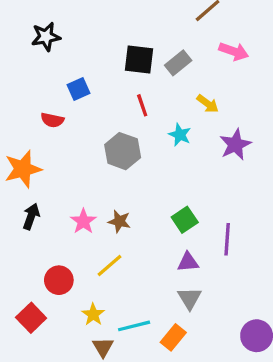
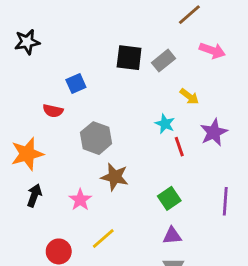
black star: (46, 37) -> (27, 42), moved
red line: (142, 105) -> (179, 147), moved
gray hexagon: (123, 151) -> (96, 138), moved
brown star: (119, 221) -> (115, 177), moved, size x1.4
purple line: (227, 239) -> (225, 201), moved

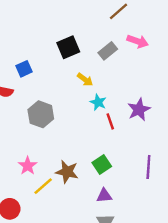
black square: (129, 58) -> (68, 47), turned -30
gray rectangle: (163, 61) -> (108, 51), moved
yellow arrow: (189, 96) -> (85, 80), moved
brown star: (115, 177) -> (67, 172), moved
yellow line: (103, 239) -> (43, 186), moved

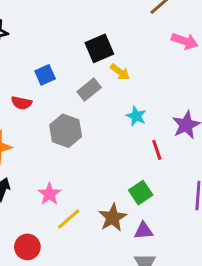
gray rectangle: (108, 51) -> (89, 90), moved
yellow arrow: (85, 80) -> (120, 72), moved
red line: (110, 121) -> (157, 150), moved
brown star: (67, 172) -> (113, 218), moved, turned 30

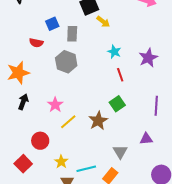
gray rectangle: (89, 90) -> (72, 34), moved, turned -49
red line: (157, 150) -> (120, 75), moved
purple triangle: (144, 231) -> (146, 139), moved

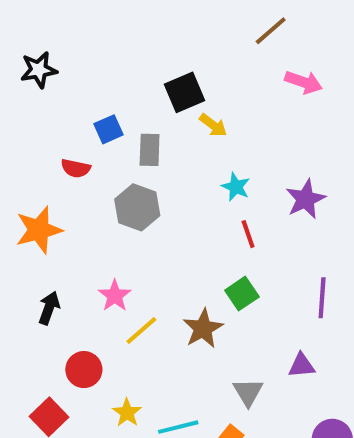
black arrow: (23, 102) -> (49, 308), moved

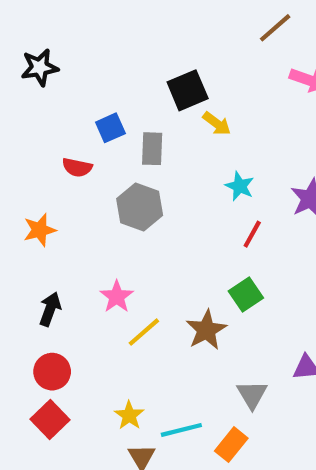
orange star: (39, 230) -> (40, 230), size x0.7
red line: (248, 234) -> (252, 234), turned 48
red circle: (84, 370) -> (52, 372), moved

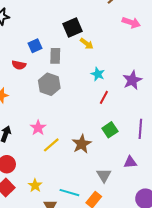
green square: (246, 295) -> (110, 130), moved
yellow star: (129, 415) -> (35, 185), moved
cyan line: (181, 430) -> (69, 193), turned 30

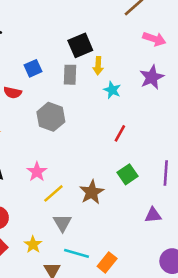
yellow arrow: (87, 44) -> (98, 66), turned 56
gray rectangle: (55, 56) -> (70, 75), moved
cyan star: (98, 74) -> (112, 90), moved
purple star: (132, 80) -> (152, 77), moved
gray triangle: (104, 175) -> (62, 223), moved

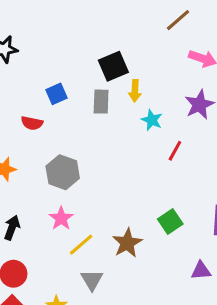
gray hexagon: (51, 117) -> (63, 172), moved
red line: (120, 133) -> (175, 151), moved

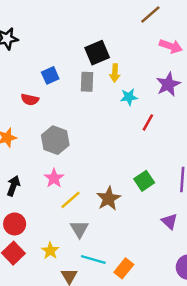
cyan star: (152, 120) -> (129, 97), turned -30
purple triangle: (201, 271) -> (169, 221), turned 48

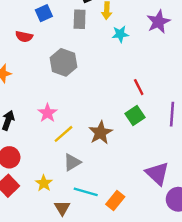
red line: (148, 122) -> (139, 87), moved, turned -56
gray hexagon: (55, 140) -> (64, 62), moved
purple triangle: (169, 221) -> (157, 173), moved, size x1.5
gray triangle: (79, 229) -> (72, 162), turned 30

